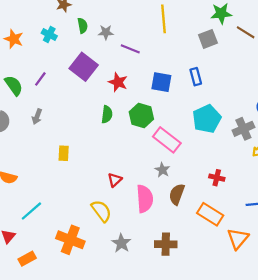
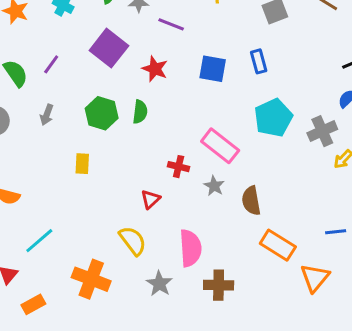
green hexagon: (141, 116) -> (102, 113), moved
red cross: (217, 178) -> (179, 167), moved
brown semicircle: (177, 194) -> (251, 201), moved, turned -30
pink semicircle: (145, 199) -> (190, 248), moved

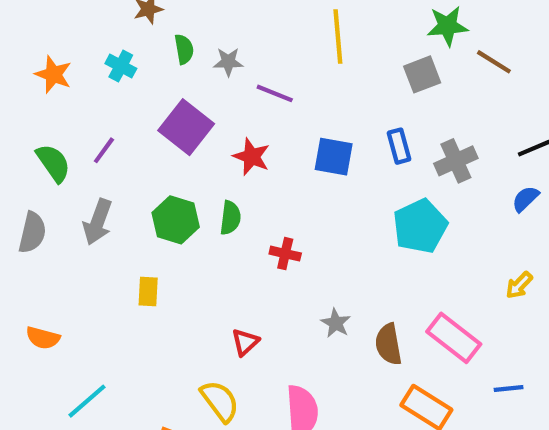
gray arrow: (47, 115) -> (98, 222), size x1.5
gray cross: (322, 131) -> (456, 161), moved
pink rectangle: (220, 146) -> (454, 338), moved
red cross: (179, 167) -> (285, 254), moved

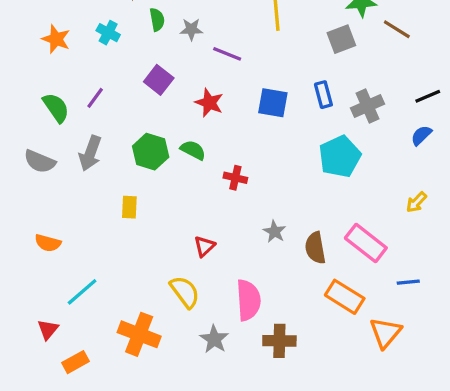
purple square: (186, 127) -> (159, 80), size x0.7
green semicircle: (230, 218) -> (193, 150), turned -70
gray semicircle: (32, 233) -> (40, 161), turned 100

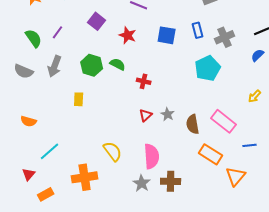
red triangle: (204, 246) -> (146, 115), moved
orange cross: (139, 334) -> (85, 177), turned -30
gray star: (214, 339) -> (142, 183), moved

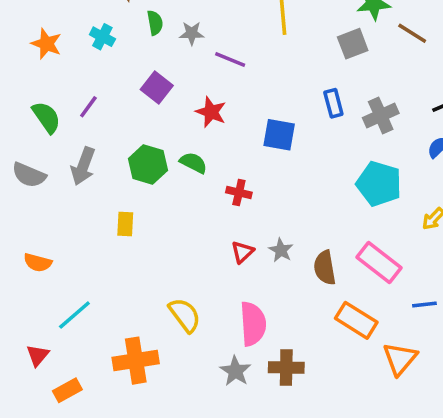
blue square: (167, 35) -> (279, 135), moved
cyan pentagon: (208, 68) -> (379, 184), moved, turned -30

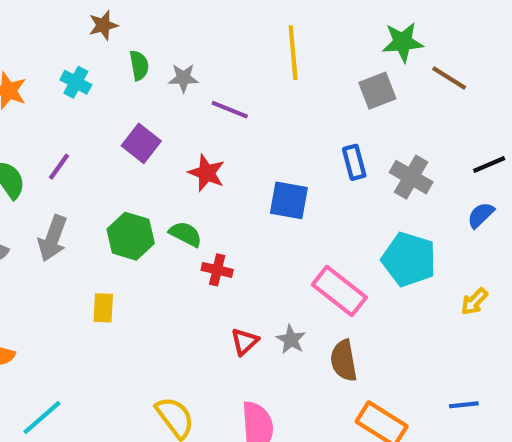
gray cross: (381, 115) -> (411, 177), turned -36
red cross: (239, 192) -> (217, 270), moved
pink rectangle: (379, 263) -> (339, 291), moved

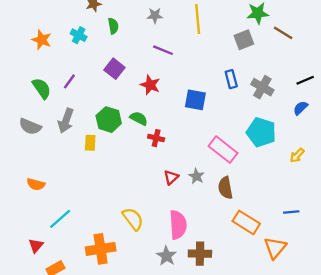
gray star: (183, 78) -> (155, 16), moved
yellow rectangle: (103, 308) -> (90, 143), moved

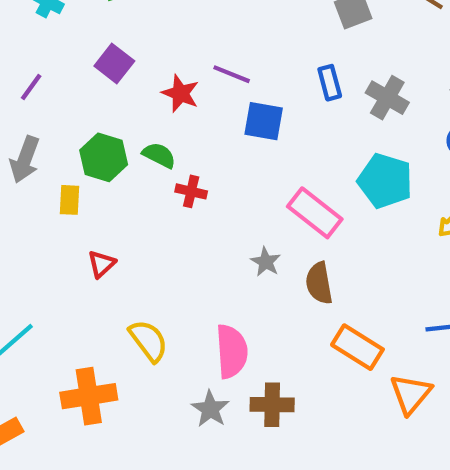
purple line: (163, 50) -> (232, 74), moved
red triangle: (171, 177) -> (102, 264), moved

